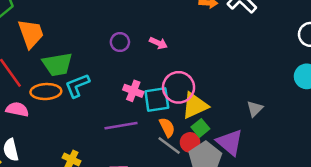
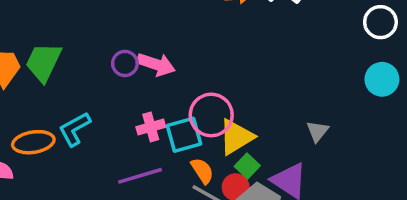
pink arrow: (158, 43) -> (156, 64), moved, size x1.5
green trapezoid: (57, 64) -> (43, 62), moved, turned 132
pink cross: (133, 91) -> (151, 127), turned -30

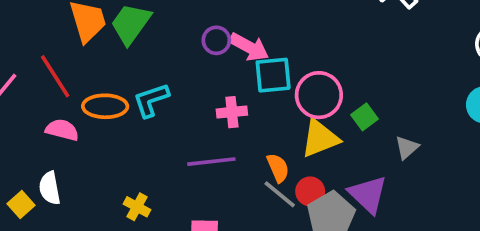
pink circle: (211, 115) -> (319, 95), moved
cyan square: (184, 135) -> (273, 75), moved
green square: (247, 166) -> (364, 117), moved

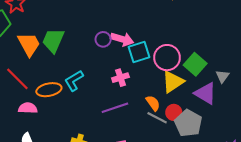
green square: (364, 117) -> (195, 64), size x1.5
purple triangle: (368, 194) -> (205, 93), moved

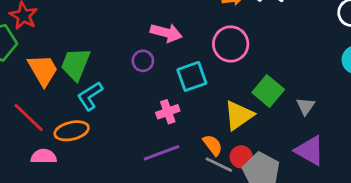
pink arrow: (122, 39) -> (166, 33), moved
pink circle: (167, 58) -> (231, 44), moved
cyan L-shape: (74, 81) -> (90, 96), moved
purple triangle: (205, 93) -> (310, 150), moved

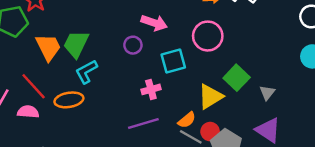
orange semicircle: (213, 145) -> (187, 120), turned 84
pink semicircle: (44, 156) -> (28, 112), moved

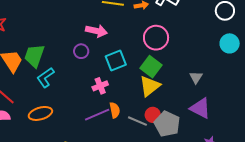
pink circle: (208, 36) -> (156, 38), moved
green square: (237, 78) -> (151, 67), moved
orange ellipse: (69, 100) -> (40, 113), moved
orange semicircle: (187, 120) -> (115, 110), moved, turned -56

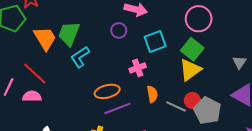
orange ellipse: (40, 113) -> (107, 91), moved
purple line: (97, 115) -> (117, 108), moved

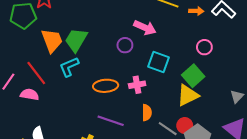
pink circle: (199, 19) -> (204, 47), size x0.6
cyan square: (155, 41) -> (158, 62), turned 30
cyan L-shape: (80, 57) -> (69, 67), moved
orange ellipse: (107, 91) -> (106, 86), moved
purple line: (117, 108) -> (111, 121), turned 30

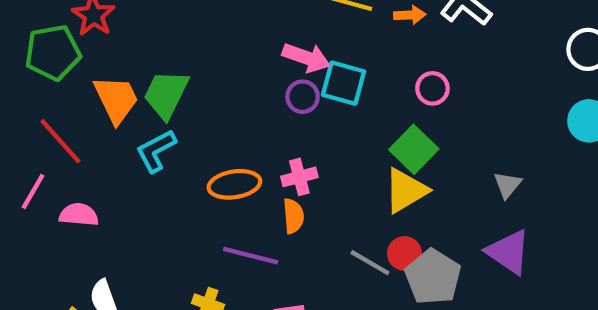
purple circle: (125, 45) -> (303, 97), moved
cyan square: (158, 62) -> (344, 83), moved
red line: (36, 73) -> (60, 141), moved
orange semicircle: (147, 113) -> (293, 216), moved

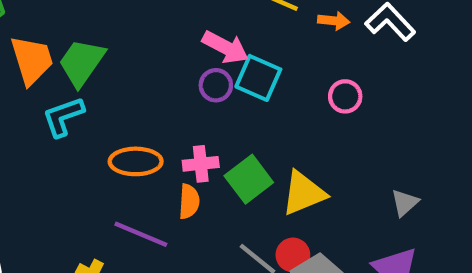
green square: (414, 149) -> (249, 179), moved

